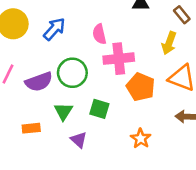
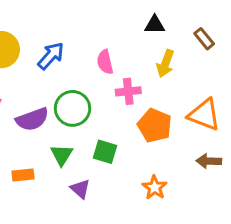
yellow arrow: (169, 43) -> (165, 63), moved
pink cross: (119, 59) -> (128, 91), size x0.7

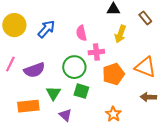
green circle: (73, 108) -> (74, 67), moved
orange pentagon: (155, 125) -> (113, 74), turned 30
orange rectangle: (23, 175) -> (28, 106), size x1.5

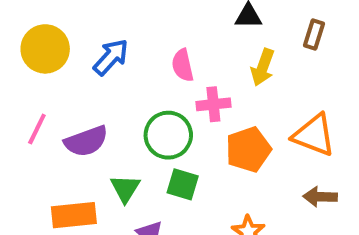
brown rectangle: (145, 18) -> (314, 35), turned 56

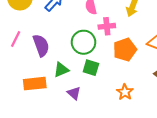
purple semicircle: (86, 141) -> (41, 45), turned -90
green triangle: (125, 188) -> (61, 70), turned 35

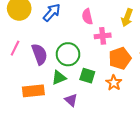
green circle: (84, 42) -> (68, 54), moved
orange star: (125, 92) -> (114, 83), moved

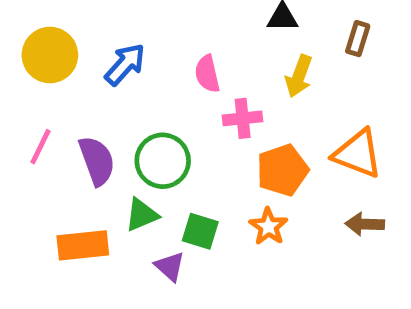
green square: (87, 76) -> (200, 231), moved

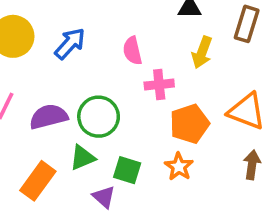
brown rectangle: (358, 39) -> (247, 24), size x1.4
purple semicircle: (97, 161) -> (49, 117), turned -84
brown arrow: (365, 224) -> (252, 165), turned 96
orange rectangle: (83, 245) -> (38, 181), turned -48

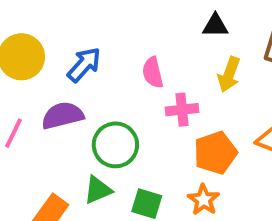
purple semicircle: (49, 117) -> (63, 116), moved

